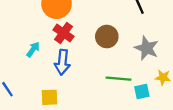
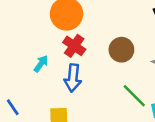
green line: (118, 79) -> (134, 96), turned 40

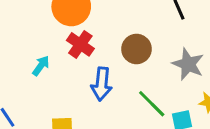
blue arrow: (73, 78) -> (102, 84), moved

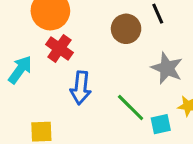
brown circle: (137, 49) -> (126, 29), moved
cyan arrow: (41, 66) -> (20, 70), size x1.4

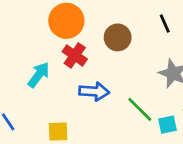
brown circle: (126, 29) -> (118, 37), moved
blue arrow: (81, 88) -> (94, 91), turned -92

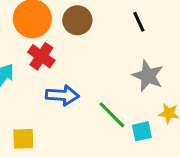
brown circle: (118, 37) -> (77, 20), moved

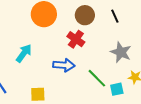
brown circle: (77, 20) -> (85, 15), moved
red cross: (41, 56) -> (76, 39), moved

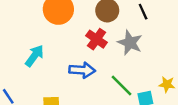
gray star: (121, 52) -> (130, 43), moved

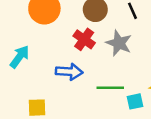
green line: (122, 86) -> (110, 88), turned -45

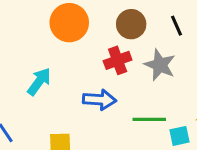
red cross: (84, 39) -> (118, 60), turned 35

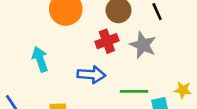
cyan arrow: (39, 82) -> (40, 59), turned -55

